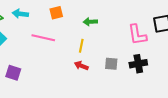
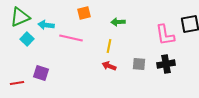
cyan arrow: (20, 14) -> (46, 25), moved

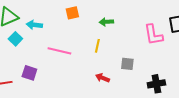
pink line: (71, 38) -> (59, 51), moved
black cross: (166, 64) -> (156, 84), moved
red arrow: (109, 66) -> (102, 78), moved

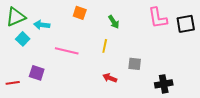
orange square: (72, 13) -> (80, 13), turned 32
green arrow: (106, 22) -> (114, 22), turned -120
pink L-shape: (153, 35) -> (158, 18), moved

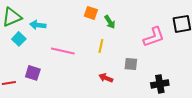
orange square: (80, 13) -> (91, 13), moved
pink L-shape: (158, 18) -> (154, 37), moved, turned -100

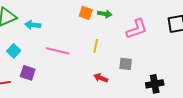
green arrow: (110, 22) -> (105, 14), moved, turned -48
pink L-shape: (154, 37) -> (137, 29), moved
cyan square: (19, 39) -> (14, 51), moved

